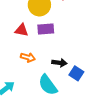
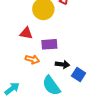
purple rectangle: (46, 29) -> (49, 44), moved

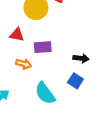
black arrow: (62, 64) -> (81, 58), moved

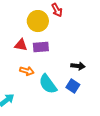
purple rectangle: (43, 47) -> (41, 47), moved
cyan semicircle: (45, 93) -> (48, 84), moved

